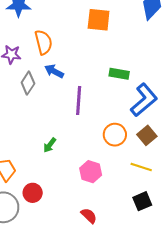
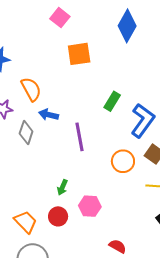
green rectangle: (119, 74) -> (112, 101), turned -54
pink hexagon: (91, 172) -> (90, 206), moved
red circle: (33, 193) -> (58, 216), moved

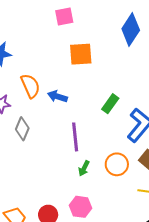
pink square: (60, 18) -> (64, 16), turned 36
blue arrow: (48, 115) -> (57, 96), moved
green arrow: (62, 187) -> (84, 168), moved

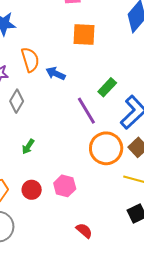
purple line: (75, 137) -> (86, 111), moved, turned -32
orange circle: (117, 164) -> (106, 148), size x1.4
green arrow: (84, 168) -> (28, 147), moved

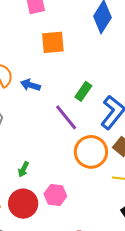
green arrow: (28, 147) -> (23, 169), moved
red circle: (32, 190) -> (23, 204), size x1.5

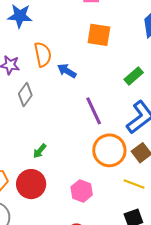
green rectangle: (83, 91) -> (134, 76), moved
pink hexagon: (55, 195) -> (82, 191), moved

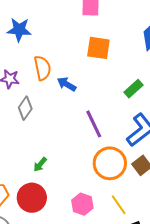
yellow line: (134, 184) -> (119, 205), moved, turned 35

